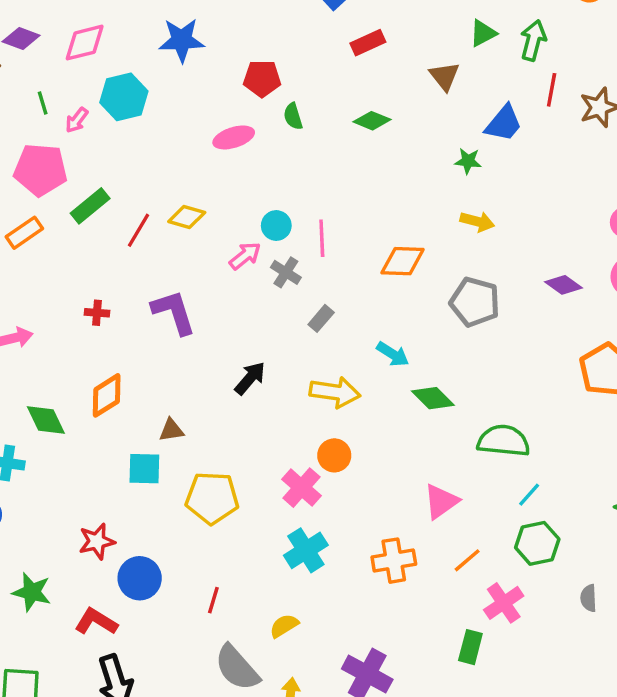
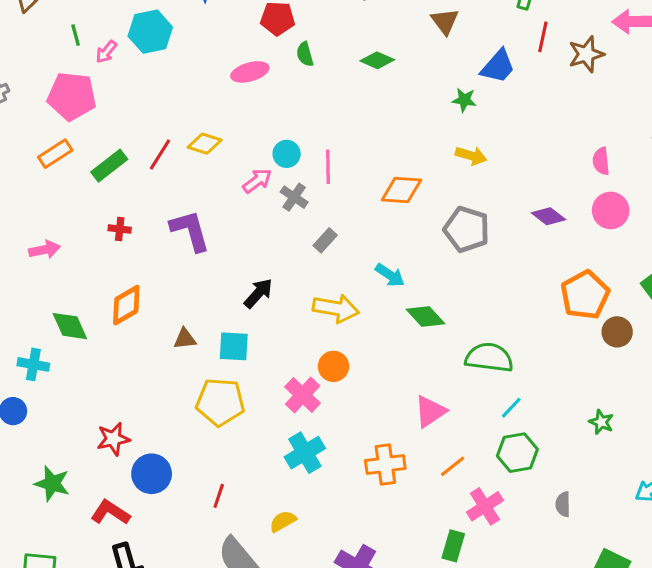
green rectangle: (90, 206) -> (109, 166), moved
cyan square: (144, 469) -> (234, 346), moved

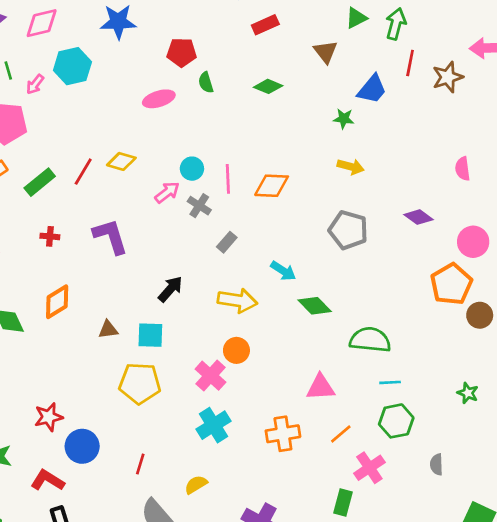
orange diamond: (401, 190) -> (272, 186), moved
pink circle: (611, 210) -> (473, 242), moved
cyan line: (511, 408) -> (390, 382), turned 45
pink triangle: (430, 412) -> (321, 387), turned 32

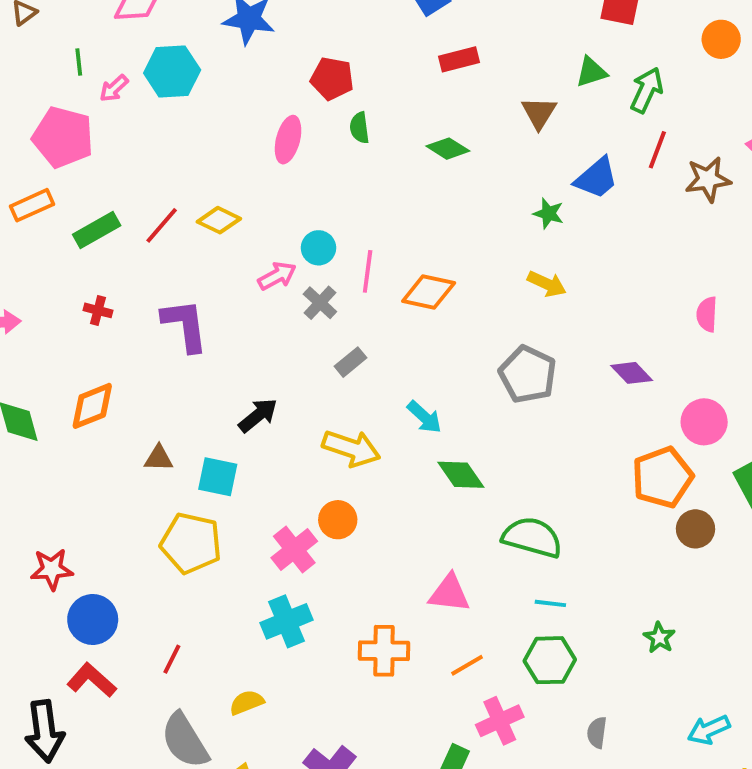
pink ellipse: (159, 99) -> (288, 140), turned -68
red L-shape: (47, 480) -> (92, 680), moved

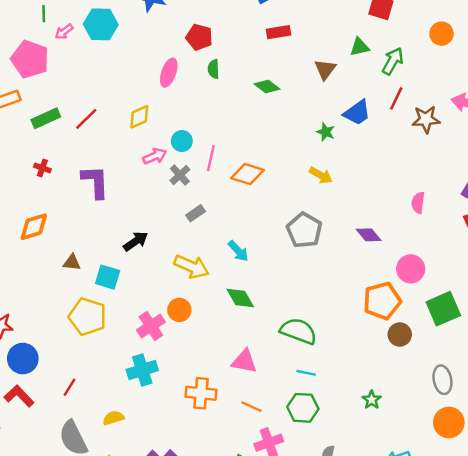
yellow diamond: (219, 220) -> (139, 117), moved, turned -55
green diamond: (461, 475) -> (240, 298), moved
orange line: (467, 665) -> (251, 407), turned 50

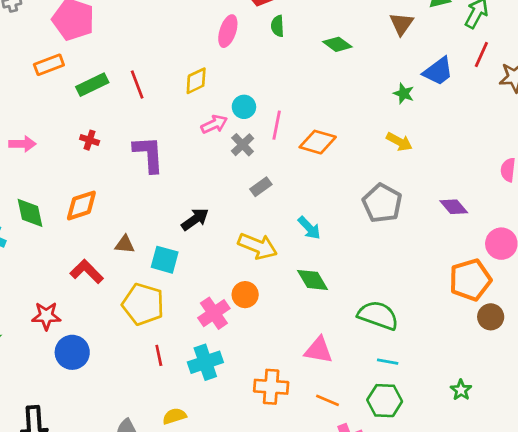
red line: (86, 119) -> (137, 84), turned -65
red line: (69, 387) -> (159, 355), moved, turned -42
red L-shape: (19, 396) -> (87, 271), moved

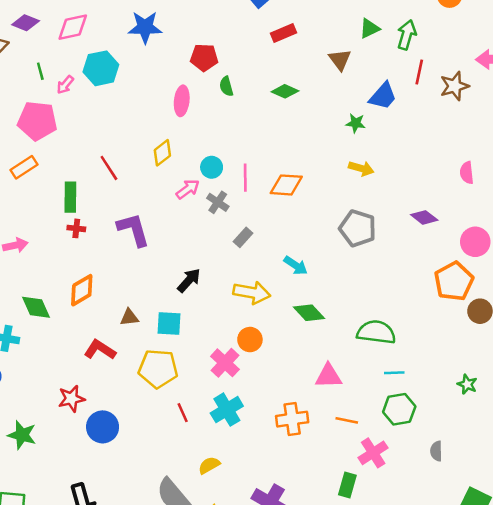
green rectangle: (92, 85) -> (70, 197), moved, turned -52

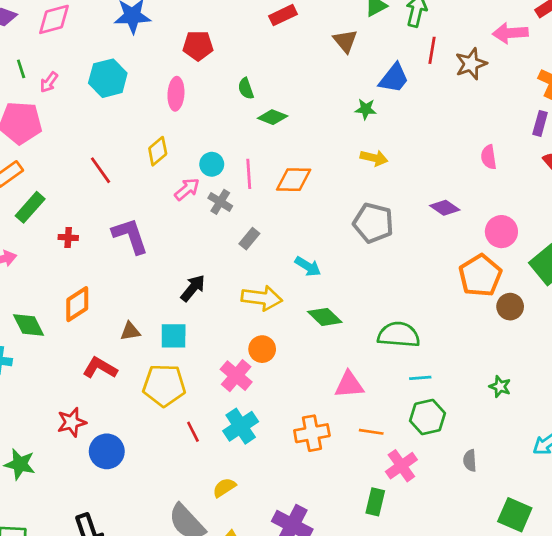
cyan hexagon: (101, 68) -> (108, 78), moved
green semicircle: (226, 86) -> (246, 88), moved
green diamond: (285, 91) -> (273, 117), moved
green rectangle: (70, 197) -> (30, 207), moved, turned 44

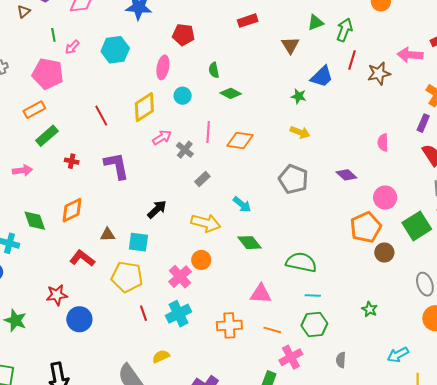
yellow diamond: (158, 151) -> (144, 107), size x1.4
cyan circle: (212, 164) -> (183, 96), moved

